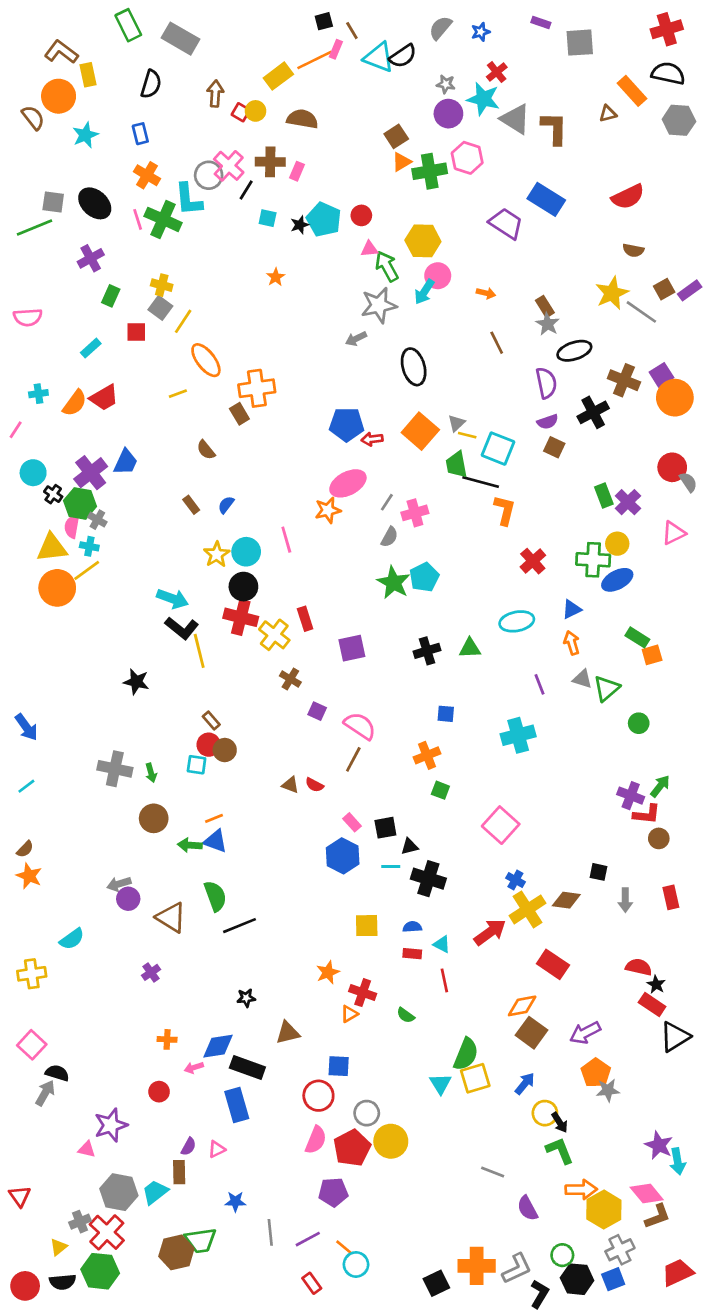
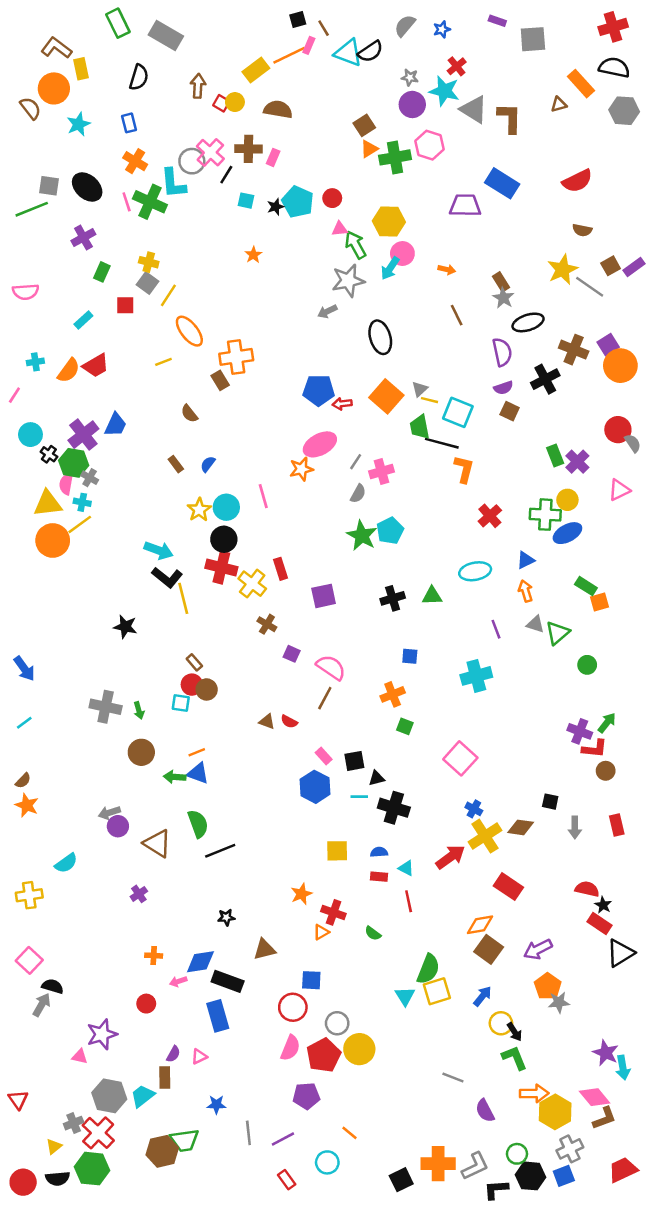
purple trapezoid: (506, 223) -> (465, 205), turned -32
orange line: (344, 1247) -> (349, 1133), moved
black L-shape: (540, 1294) -> (496, 1190), turned -125

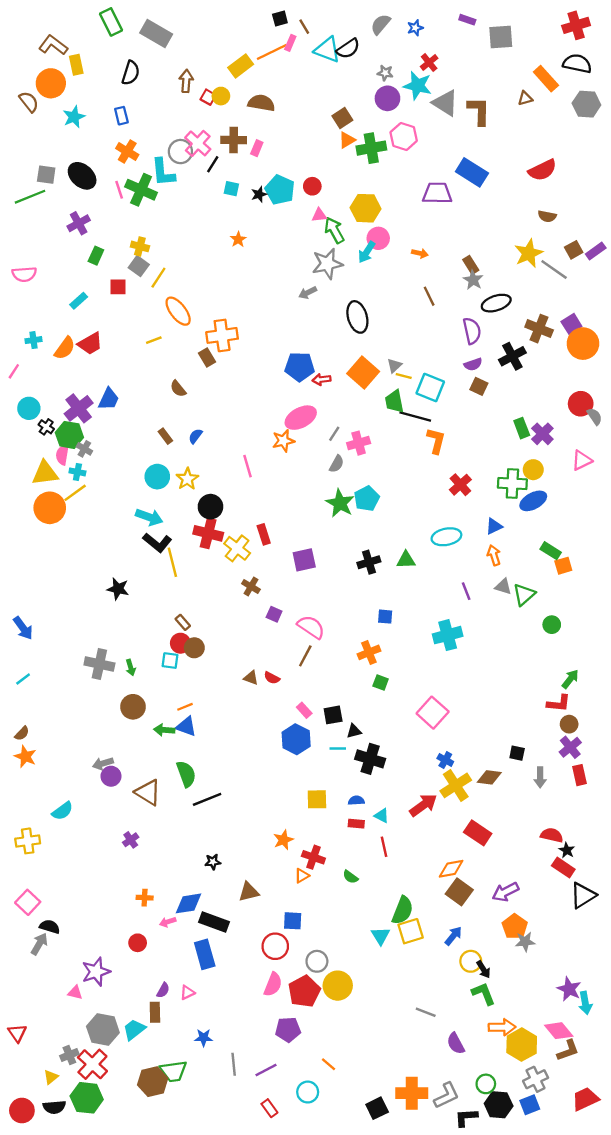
cyan circle: (226, 507) -> (157, 477), moved
purple cross: (580, 731) -> (570, 747), moved, turned 30

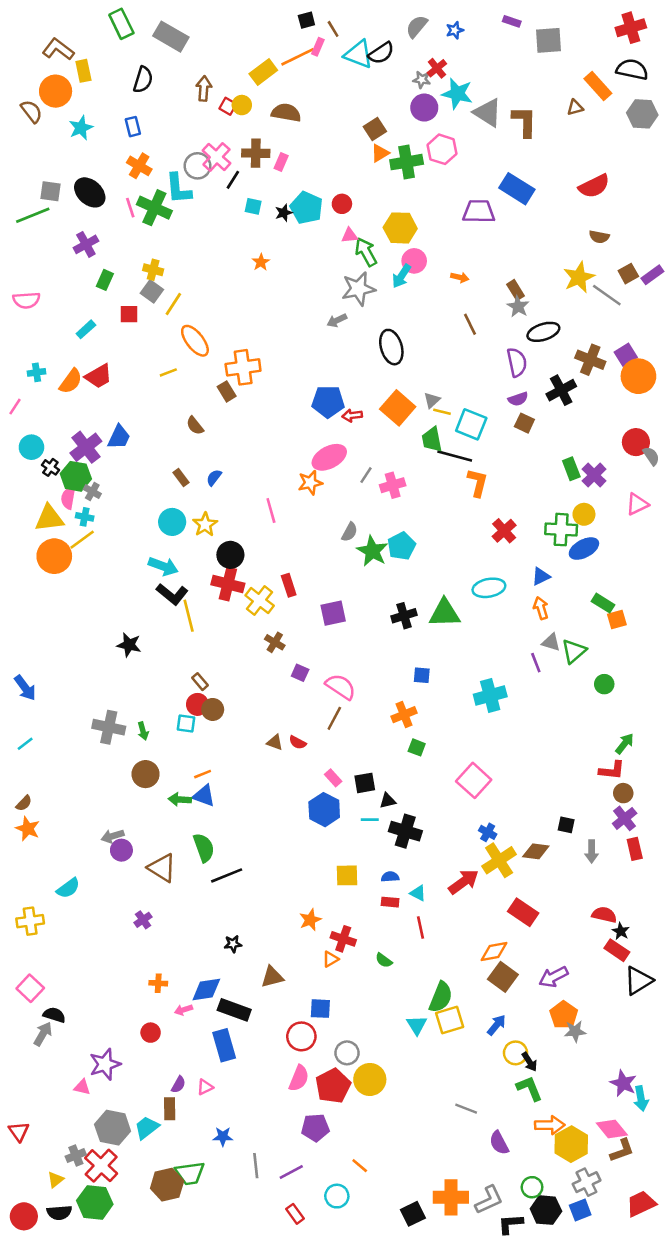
red cross: (429, 62) -> (437, 68), moved
gray semicircle: (337, 464) -> (350, 532), moved
green triangle: (406, 560) -> (445, 613), size x1.5
purple line: (466, 591) -> (536, 663), moved

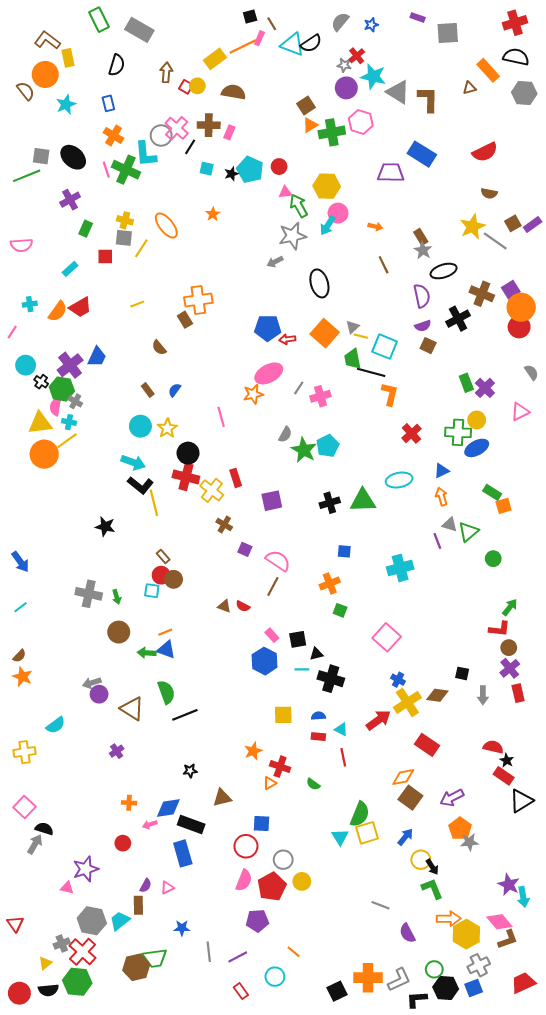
gray square: (152, 291) -> (124, 238), turned -30
orange ellipse: (195, 341) -> (166, 225), moved
red circle: (636, 442) -> (519, 327), moved
yellow circle: (370, 1079) -> (302, 881), size x0.7

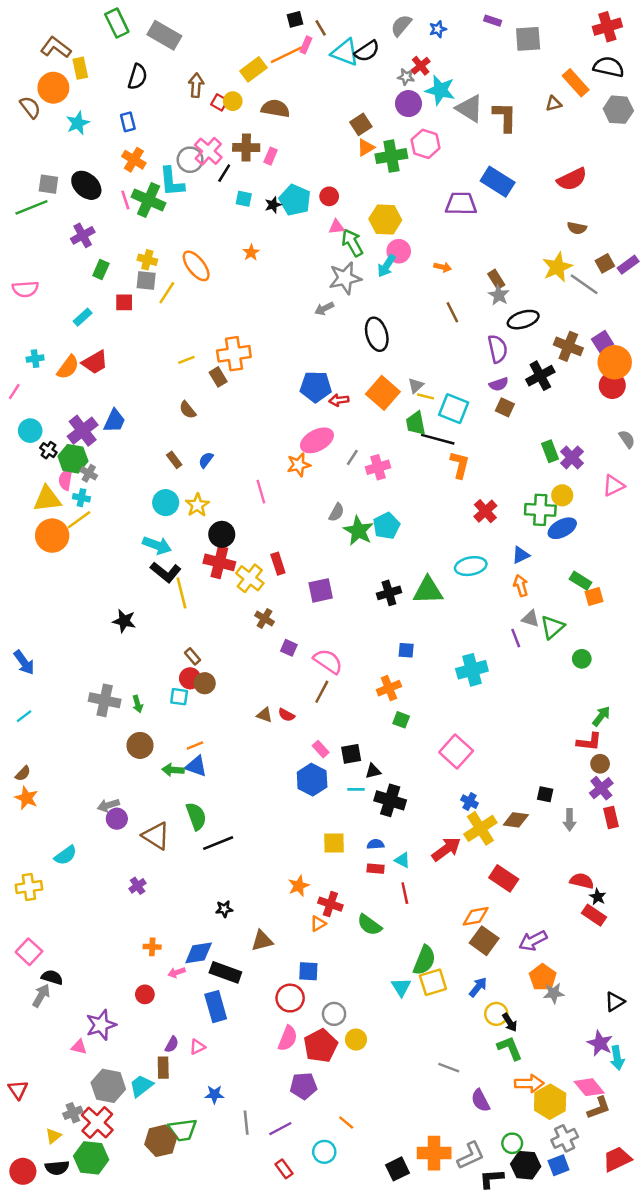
yellow line: (137, 304) -> (186, 360), moved
green semicircle: (313, 784) -> (369, 925), size x1.5
black triangle: (521, 801) -> (615, 1002), moved, size x0.7

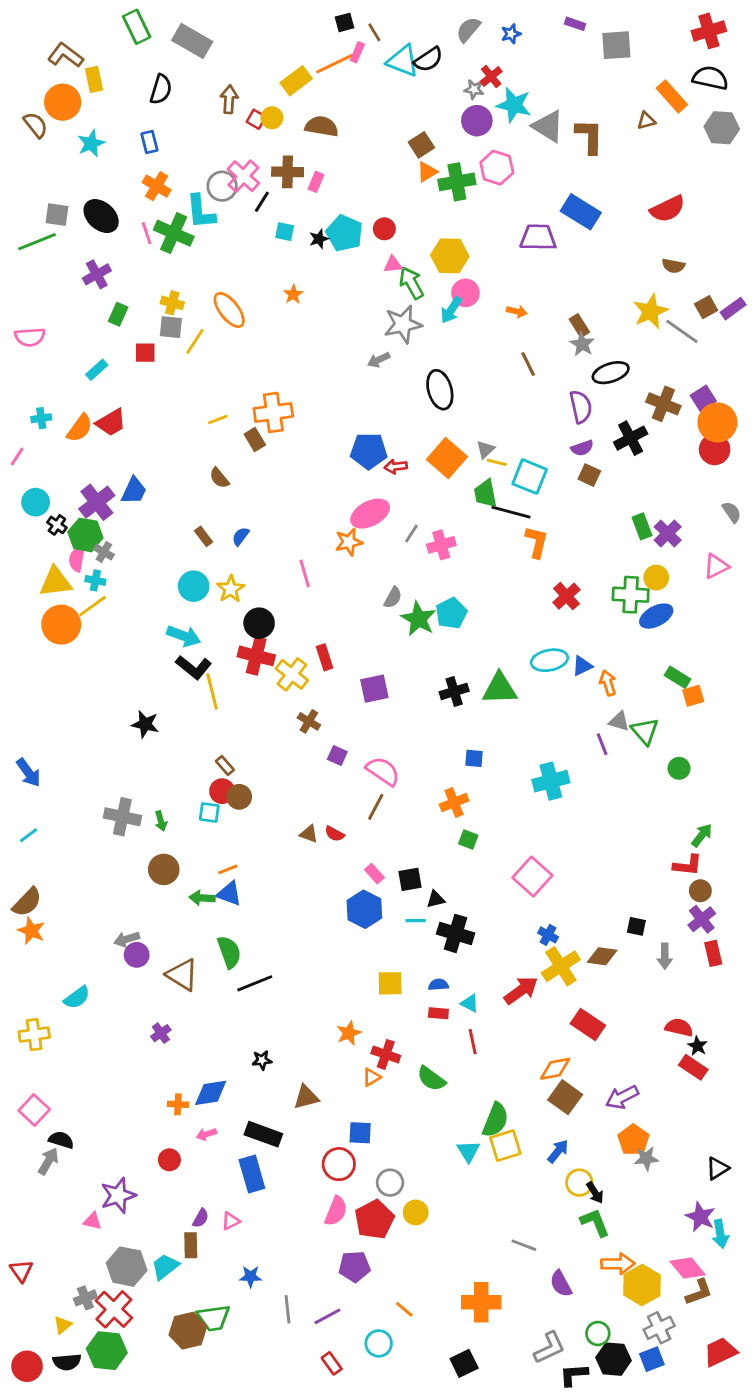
blue triangle: (521, 555) -> (582, 666), moved
green triangle: (552, 627) -> (645, 731), turned -30
brown semicircle: (23, 774) -> (27, 902), size x1.6
blue diamond: (199, 953) -> (211, 1093), moved
orange cross: (434, 1153) -> (481, 1302), moved

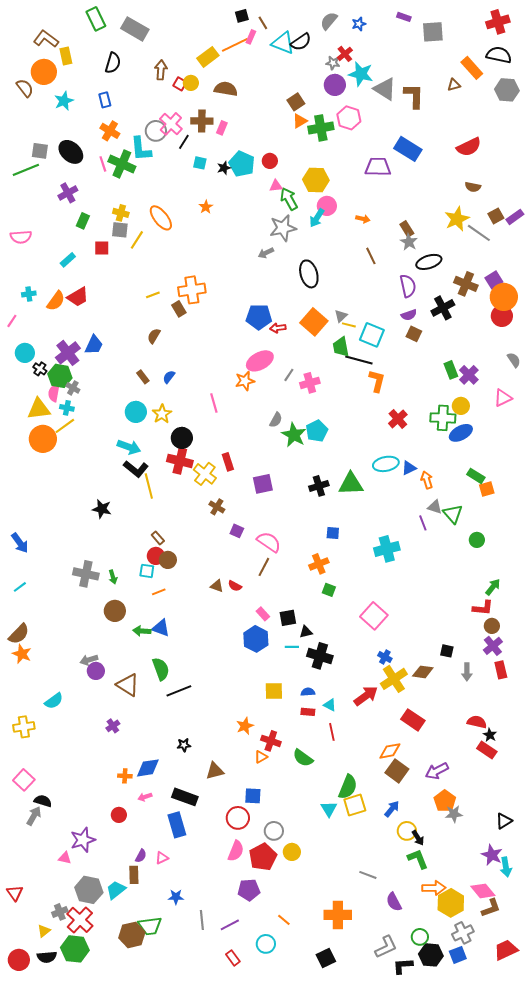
brown semicircle: (219, 478) -> (154, 336), turned 70
orange line: (228, 869) -> (159, 592), moved

